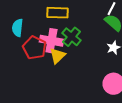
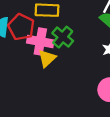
red pentagon: (34, 48) -> (21, 27), moved

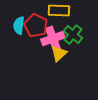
pink cross: (40, 42) -> (53, 39), turned -30

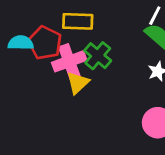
cyan semicircle: (19, 25) -> (21, 43), turned 84

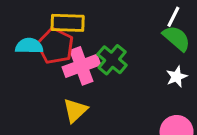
yellow rectangle: (78, 21) -> (68, 23), moved
yellow triangle: (78, 83) -> (75, 110), moved

